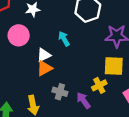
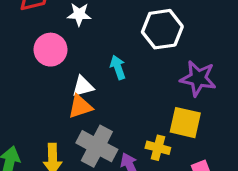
yellow cross: (99, 85) -> (158, 148), turned 32
gray cross: (60, 92) -> (97, 146), size x1.6

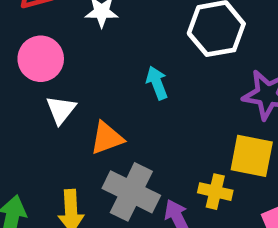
pink circle: (51, 50) -> (41, 59), moved
white triangle: (83, 86) -> (61, 110), moved, turned -35

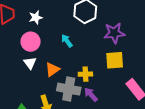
pink circle: (41, 59) -> (31, 42), moved
yellow cross: (215, 192) -> (85, 74), moved

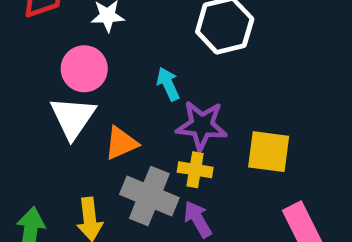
purple star: (114, 33) -> (202, 125), moved
white triangle: (30, 63) -> (73, 118), size x1.5

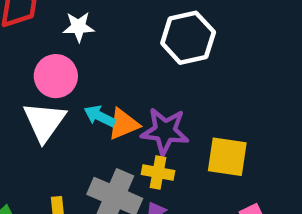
cyan arrow: (168, 84) -> (100, 116), moved, turned -40
orange triangle: (121, 143) -> (123, 124), moved

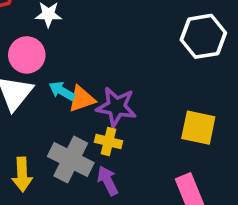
white hexagon: (188, 38) -> (203, 36), moved
yellow square: (227, 157) -> (198, 128), moved

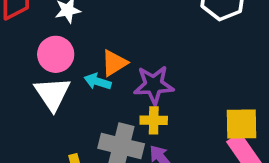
orange triangle: (82, 99) -> (114, 63), moved
yellow square: (198, 128) -> (242, 124), moved

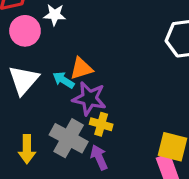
pink circle: (56, 54) -> (25, 31), moved
purple star: (154, 85) -> (89, 98), moved

